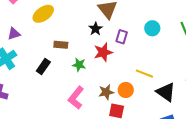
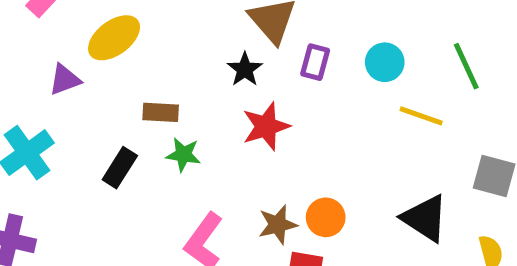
purple triangle: (14, 34) -> (65, 80), moved
purple rectangle: (122, 37) -> (315, 62), moved
green star: (79, 65) -> (183, 155), moved
yellow line: (144, 74) -> (421, 116), moved

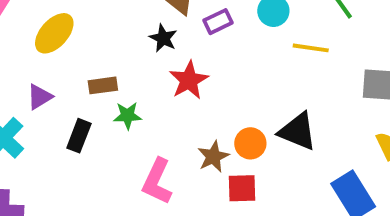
purple rectangle: (315, 62) -> (218, 22), turned 60
purple triangle: (65, 80) -> (40, 97), moved
black triangle: (425, 218) -> (298, 131), moved

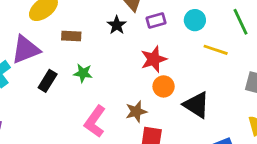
red star: (189, 80) -> (154, 59), moved
brown rectangle: (103, 85) -> (71, 36), moved
purple triangle: (40, 97) -> (26, 50), size x1.6
orange circle: (250, 143) -> (164, 86), moved

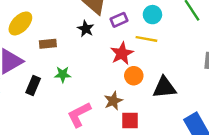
yellow line: (216, 50) -> (146, 39), moved
black triangle: (196, 105) -> (164, 87), turned -30
pink L-shape: (95, 121) -> (79, 115), turned 36

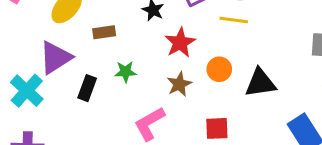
red star: (122, 53) -> (180, 43), moved
brown star: (113, 101) -> (179, 84), moved

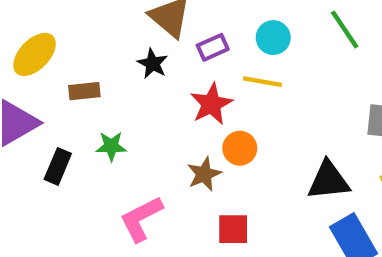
red star: (180, 43) -> (211, 104), moved
black triangle: (260, 83) -> (329, 181), moved
brown star: (179, 84) -> (204, 174), moved

